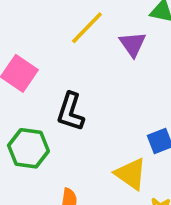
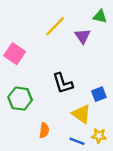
black L-shape: (70, 112) -> (63, 83), moved, turned -35

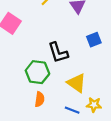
blue square: (99, 94) -> (94, 40), moved
green hexagon: (20, 99) -> (37, 72), moved

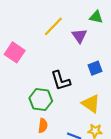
yellow triangle: (77, 83) -> (91, 104), moved

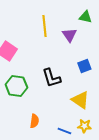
yellow line: (53, 26) -> (44, 26), turned -50
green hexagon: (41, 99) -> (16, 86), moved

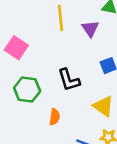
orange semicircle: (34, 121) -> (54, 117), moved

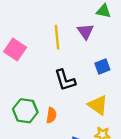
yellow line: (60, 18) -> (57, 37), moved
green hexagon: (27, 89) -> (25, 111), moved

